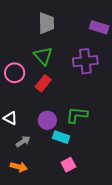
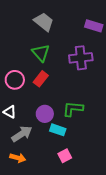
gray trapezoid: (46, 23) -> (44, 22), turned -50
pink circle: (15, 73) -> (15, 80), moved
gray arrow: (23, 141) -> (22, 134), size x1.5

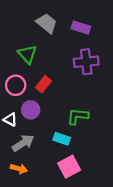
purple rectangle: (94, 26) -> (81, 28), moved
green triangle: (41, 53) -> (27, 54), moved
purple circle: (45, 114) -> (31, 110), moved
pink square: (65, 156) -> (69, 167), size x1.5

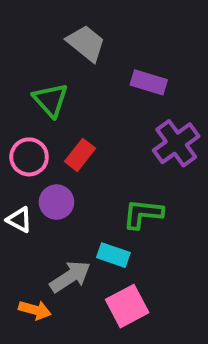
purple rectangle: (81, 28) -> (149, 82), moved
purple cross: (86, 62) -> (176, 143), moved, turned -30
gray arrow: (23, 143) -> (70, 277), moved

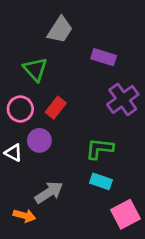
gray trapezoid: (86, 43) -> (60, 30), turned 84
cyan rectangle: (113, 255) -> (101, 181), moved
pink square: (127, 306) -> (126, 214), moved

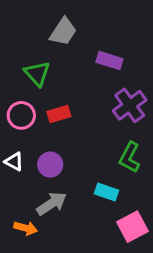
red rectangle: (56, 108) -> (59, 114), turned 35
purple circle: (39, 140) -> (50, 165), moved
green L-shape: (100, 149) -> (130, 157), moved, turned -68

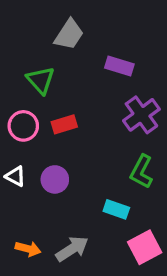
gray arrow: (52, 204) -> (72, 249), moved

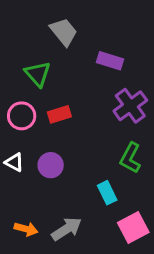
gray trapezoid: (69, 35) -> (64, 32), turned -72
cyan rectangle: (116, 209) -> (107, 193), turned 45

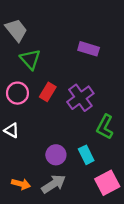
gray trapezoid: (64, 32) -> (16, 30), moved
purple cross: (130, 106) -> (80, 98), moved
red rectangle: (59, 114) -> (48, 92), turned -42
purple circle: (51, 165) -> (56, 155), moved

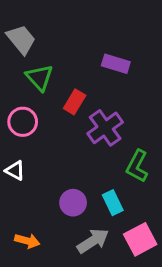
red rectangle: (48, 92) -> (75, 102), moved
gray arrow: (54, 184) -> (93, 241), moved

